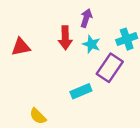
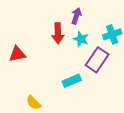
red triangle: (21, 47) -> (17, 54), moved

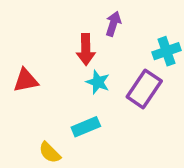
cyan star: (81, 39) -> (98, 82), moved
cyan rectangle: (72, 81) -> (86, 127), moved

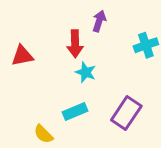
red triangle: (26, 80) -> (22, 56), moved
purple rectangle: (144, 89) -> (126, 113), moved

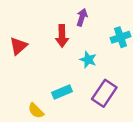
red triangle: (22, 56) -> (18, 46), turned -30
cyan star: (86, 72) -> (88, 60), moved

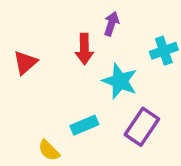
cyan star: (88, 60) -> (120, 81), size x1.5

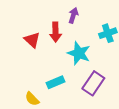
red triangle: (25, 63) -> (32, 40), moved, turned -36

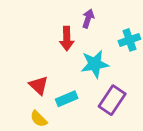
red triangle: (32, 40) -> (39, 85), moved
cyan star: (79, 53) -> (95, 64), turned -30

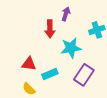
red triangle: (39, 85) -> (29, 64), turned -35

